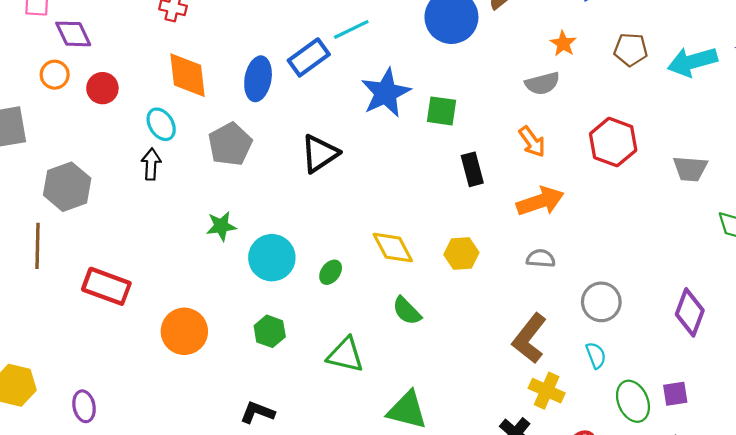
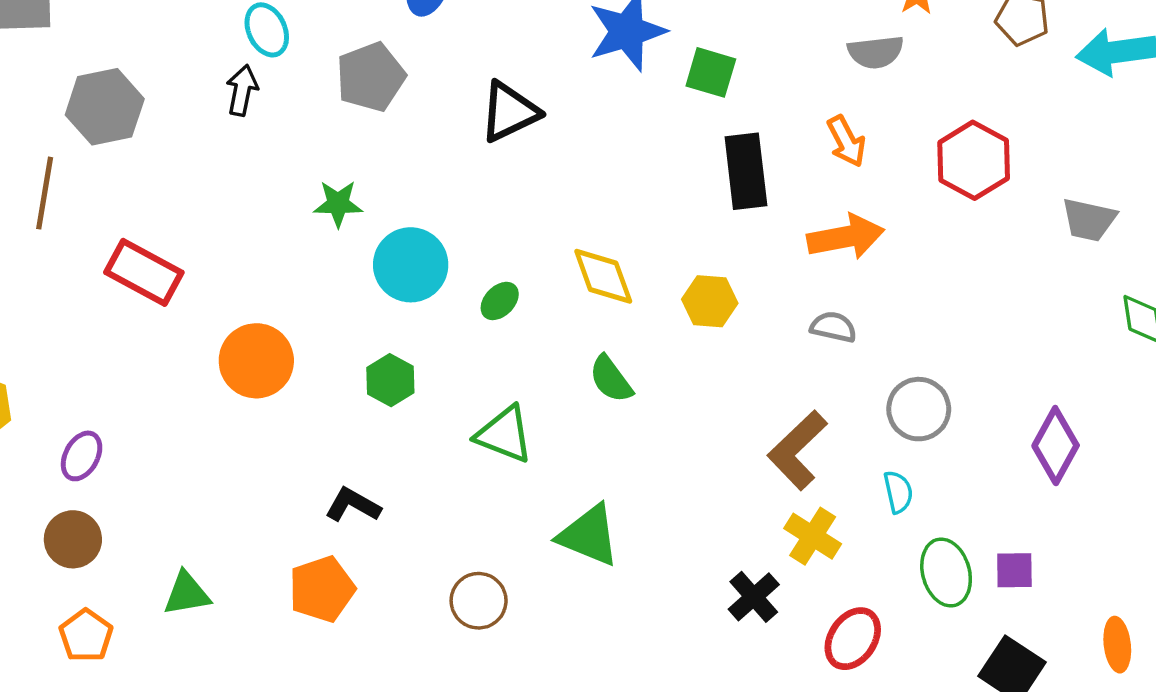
black rectangle: (472, 169) -> (746, 171), size x1.4
purple ellipse: (84, 406) -> (82, 456), turned 32

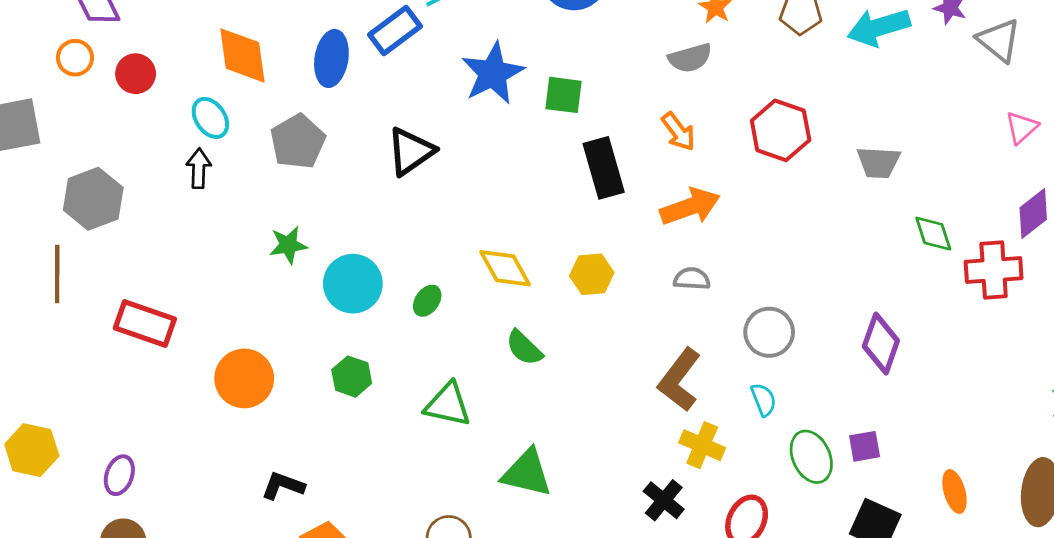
black L-shape: (353, 505) -> (283, 486), moved

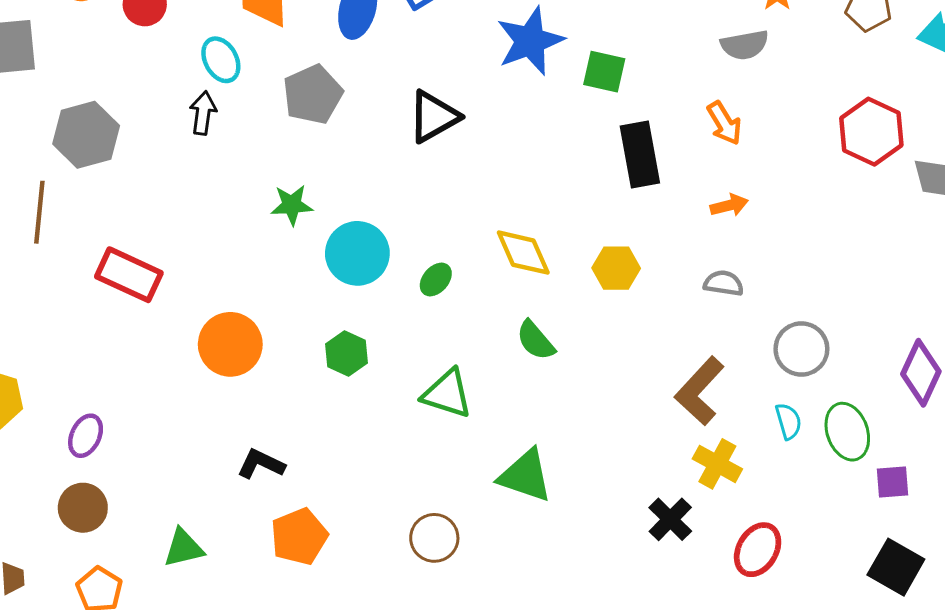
red hexagon: (781, 130) -> (871, 132), moved
orange arrow: (690, 207) -> (729, 205), size x0.6
green ellipse: (811, 457) -> (847, 432), moved

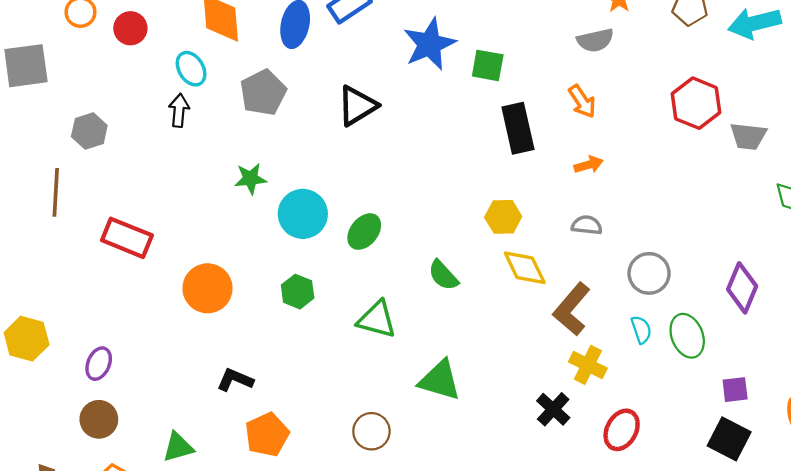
gray hexagon: (86, 135) -> (89, 131), size x0.7
yellow diamond: (523, 253) -> (525, 268), moved
green ellipse: (436, 279) -> (364, 232), size x1.4
purple square: (893, 482) -> (735, 390), moved

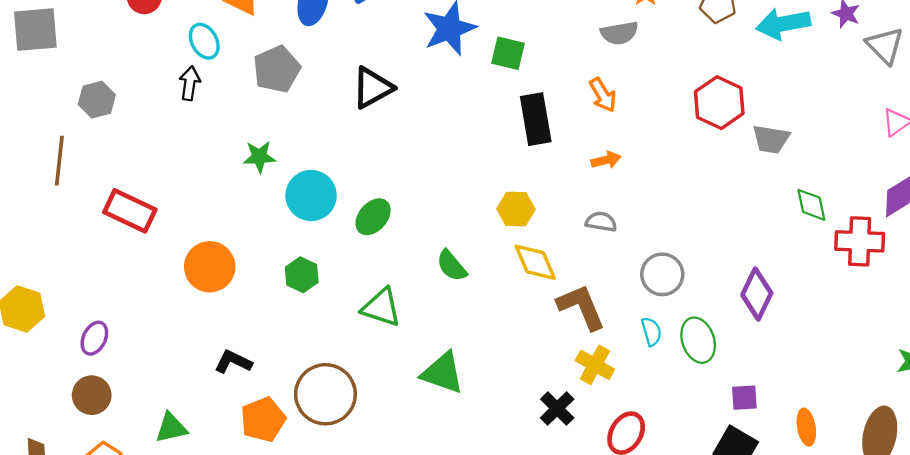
brown L-shape: (572, 309) -> (581, 307), turned 114
brown circle: (371, 431) -> (325, 394), moved, size x1.6

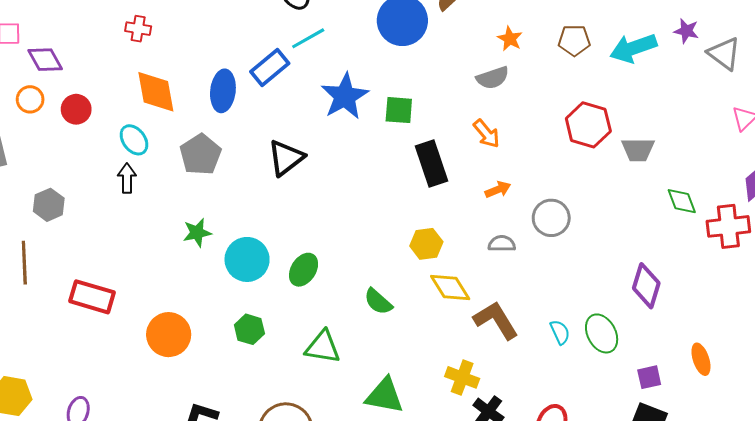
gray circle: (662, 274) -> (551, 218), moved
yellow cross: (595, 365) -> (462, 377), moved
orange ellipse: (806, 427) -> (701, 359), moved

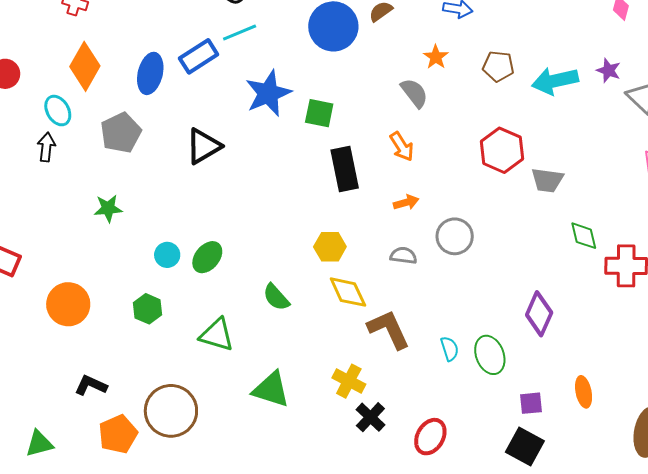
gray semicircle: (493, 78) -> (414, 93), turned -116
orange diamond: (156, 92) -> (85, 66), turned 33
cyan circle: (247, 259) -> (167, 255), moved, size x0.6

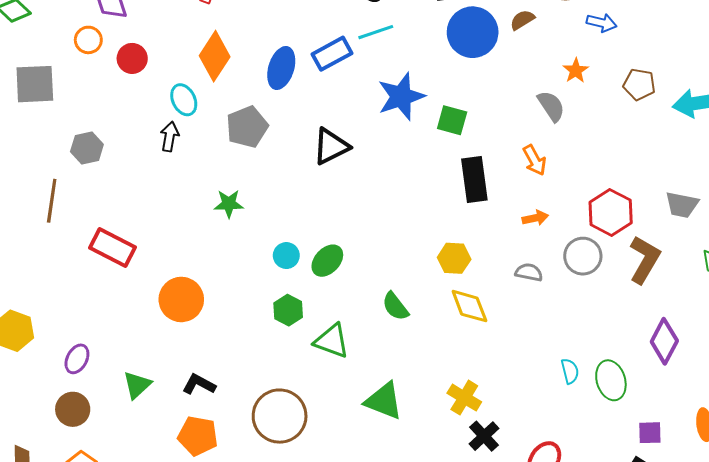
red hexagon: (502, 150) -> (611, 212), moved
green hexagon: (148, 309) -> (288, 310), moved
brown L-shape: (389, 329) -> (645, 260), moved, turned 51
orange pentagon: (118, 434) -> (198, 436), moved, turned 30
green triangle: (39, 444) -> (137, 385), moved, turned -32

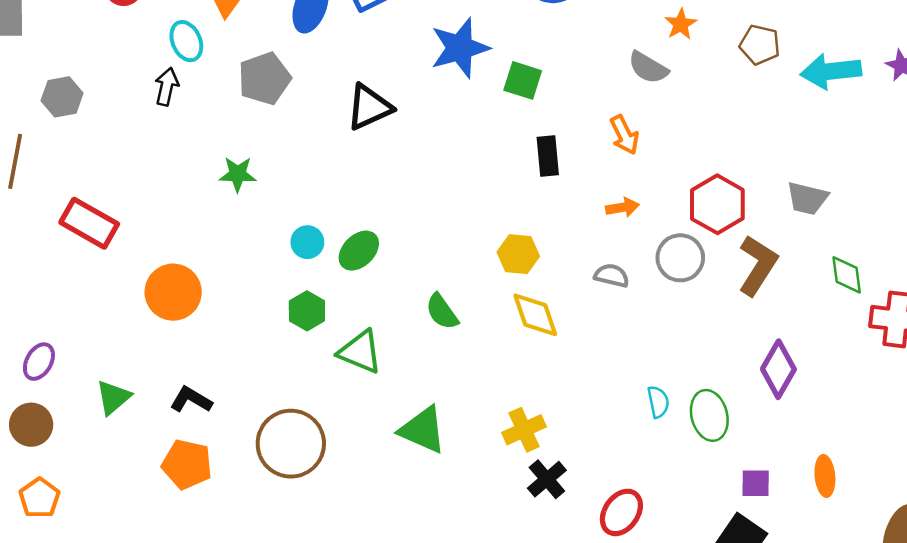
gray semicircle: (551, 106) -> (648, 68), turned 152
black rectangle: (474, 179) -> (548, 156), size x0.7
yellow cross: (464, 398) -> (524, 430), turned 32

